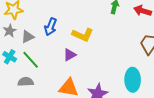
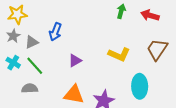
yellow L-shape: (83, 35) -> (119, 54), moved

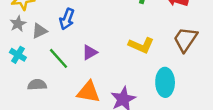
green line: (35, 66) -> (59, 58), moved

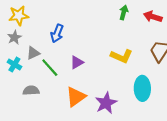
gray triangle: (39, 31) -> (33, 53), moved
orange triangle: (89, 92) -> (76, 97), turned -45

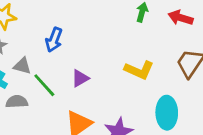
gray triangle: (33, 53) -> (22, 66), turned 40
gray semicircle: (31, 90) -> (17, 102), moved

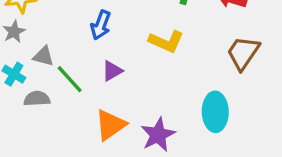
blue arrow: (54, 40) -> (101, 25), moved
yellow L-shape: (139, 70) -> (166, 41), moved

